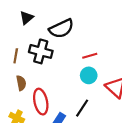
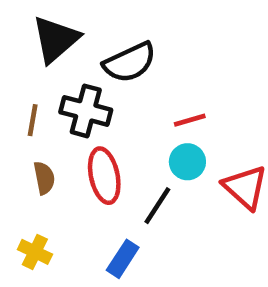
black triangle: (27, 18) -> (56, 39), size x1.6
red ellipse: (41, 102) -> (104, 176), moved
black line: (82, 108) -> (157, 206), moved

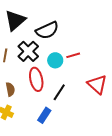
black cross: (86, 111) -> (28, 51), turned 30
cyan circle: (187, 162) -> (55, 60), moved
brown semicircle: (44, 178) -> (10, 89), moved

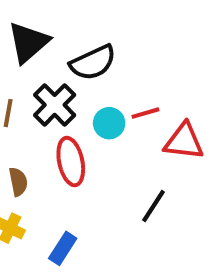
red triangle: (97, 84) -> (184, 141), moved, turned -35
black line: (59, 92) -> (154, 206), moved
blue rectangle: (44, 115) -> (63, 248), moved

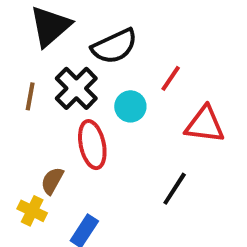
red line: (145, 113) -> (171, 78), moved, turned -40
brown semicircle: (18, 182) -> (52, 181), moved, turned -140

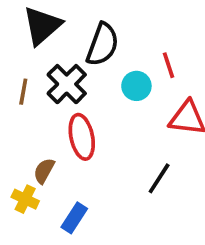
black semicircle: (114, 46) -> (103, 44), turned -45
red line: (171, 78) -> (169, 65), moved, turned -52
cyan circle: (130, 106) -> (136, 86), moved

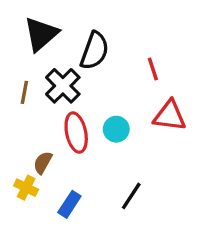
cyan circle: (136, 86) -> (116, 129), moved
black line: (159, 178) -> (131, 196), moved

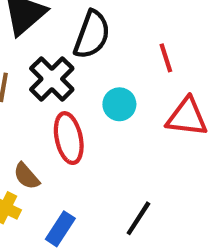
cyan circle: (116, 129) -> (119, 104), moved
brown semicircle: (43, 163) -> (26, 176), turned -70

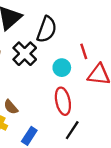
red line: (166, 58) -> (84, 51), moved
red ellipse: (69, 138) -> (63, 101), moved

